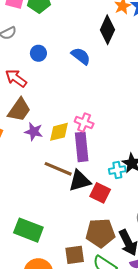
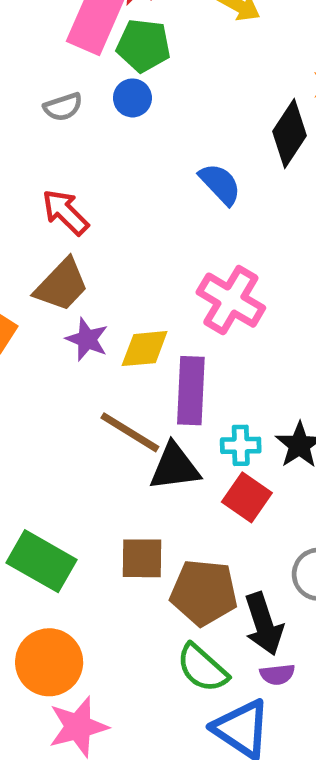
blue circle: (38, 53) -> (132, 98), moved
pink cross: (84, 123) -> (231, 300), moved, size x1.5
cyan cross: (117, 170) -> (241, 445), moved
red square: (100, 193) -> (247, 497), moved
brown square: (75, 255) -> (142, 558), moved

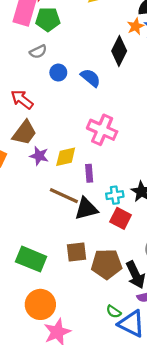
blue circle: (132, 98) -> (58, 73), moved
gray semicircle: (63, 107) -> (38, 52), moved
purple rectangle: (191, 391) -> (89, 173), size x0.6
green semicircle: (202, 668) -> (114, 312), moved, size x0.6

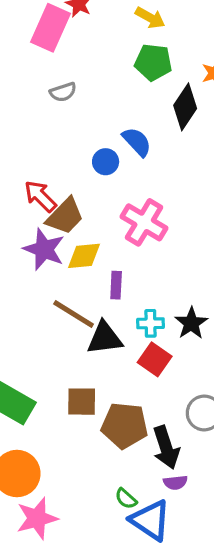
green pentagon: (48, 19) -> (153, 62), moved
blue circle: (58, 73) -> (106, 162), moved
red arrow: (22, 99) -> (40, 196), moved
brown trapezoid: (24, 133) -> (65, 216), moved
purple star: (39, 156) -> (44, 249), size x1.4

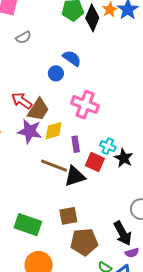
black diamond: (185, 107) -> (92, 18), moved
cyan cross: (150, 323) -> (108, 146), moved, turned 35
red square: (155, 359) -> (95, 162), moved
brown pentagon: (125, 425) -> (84, 242), moved

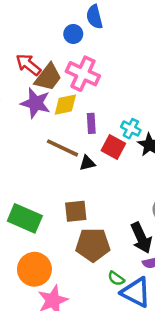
blue semicircle: (72, 58) -> (94, 17), turned -144
pink cross: (85, 105) -> (83, 74), moved
black triangle: (75, 176) -> (87, 163), size x0.6

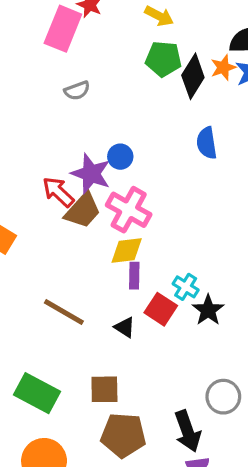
blue semicircle: (94, 17) -> (207, 143), moved
purple star: (36, 103) -> (91, 174), moved
yellow diamond: (65, 105) -> (127, 250), moved
brown line: (63, 148) -> (64, 312), moved
black triangle: (87, 163) -> (125, 327), turned 42

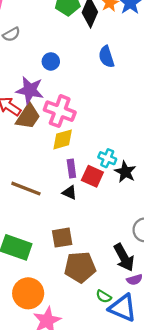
blue circle: (120, 157) -> (51, 61), moved
purple rectangle: (134, 276) -> (71, 168), moved

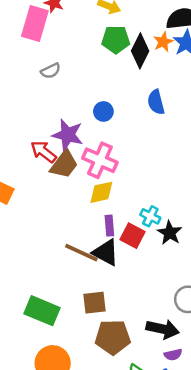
blue circle: (51, 61) -> (103, 111), moved
brown line: (26, 189) -> (81, 253), moved
black triangle: (70, 193) -> (106, 253), size x1.6
black arrow: (124, 257) -> (163, 329), turned -52

